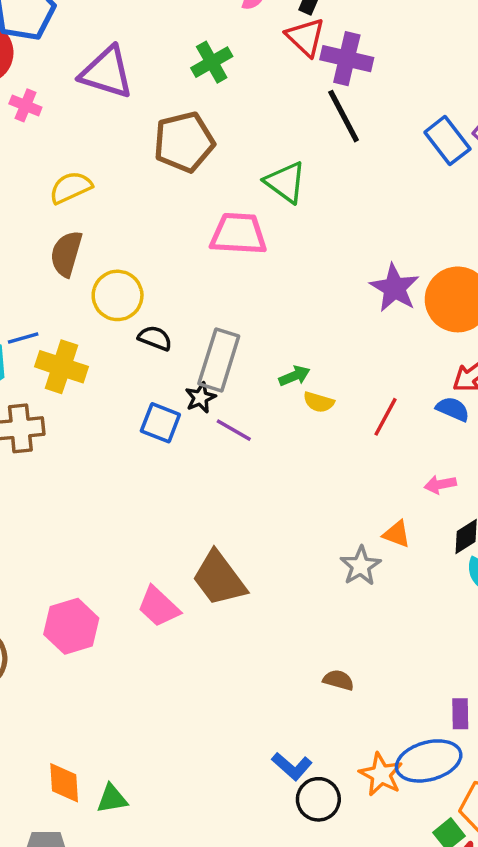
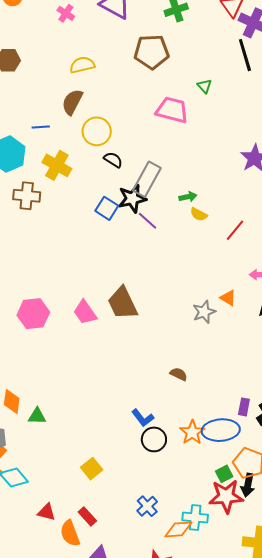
green triangle: (285, 182) -> (205, 86), size x0.6
blue line: (23, 338) -> (41, 127), moved
black star: (200, 398) -> (132, 199), size x1.6

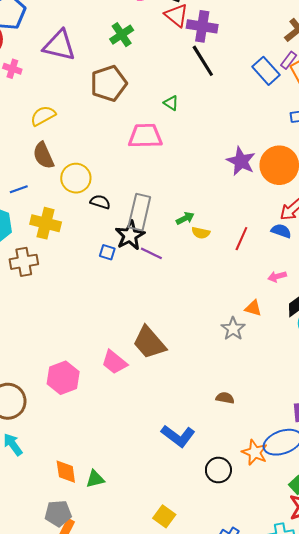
brown semicircle: (72, 102) -> (43, 155), turned -36
blue square: (107, 208) -> (107, 252), size x0.7
blue L-shape: (143, 418) -> (178, 436), moved, size x1.4

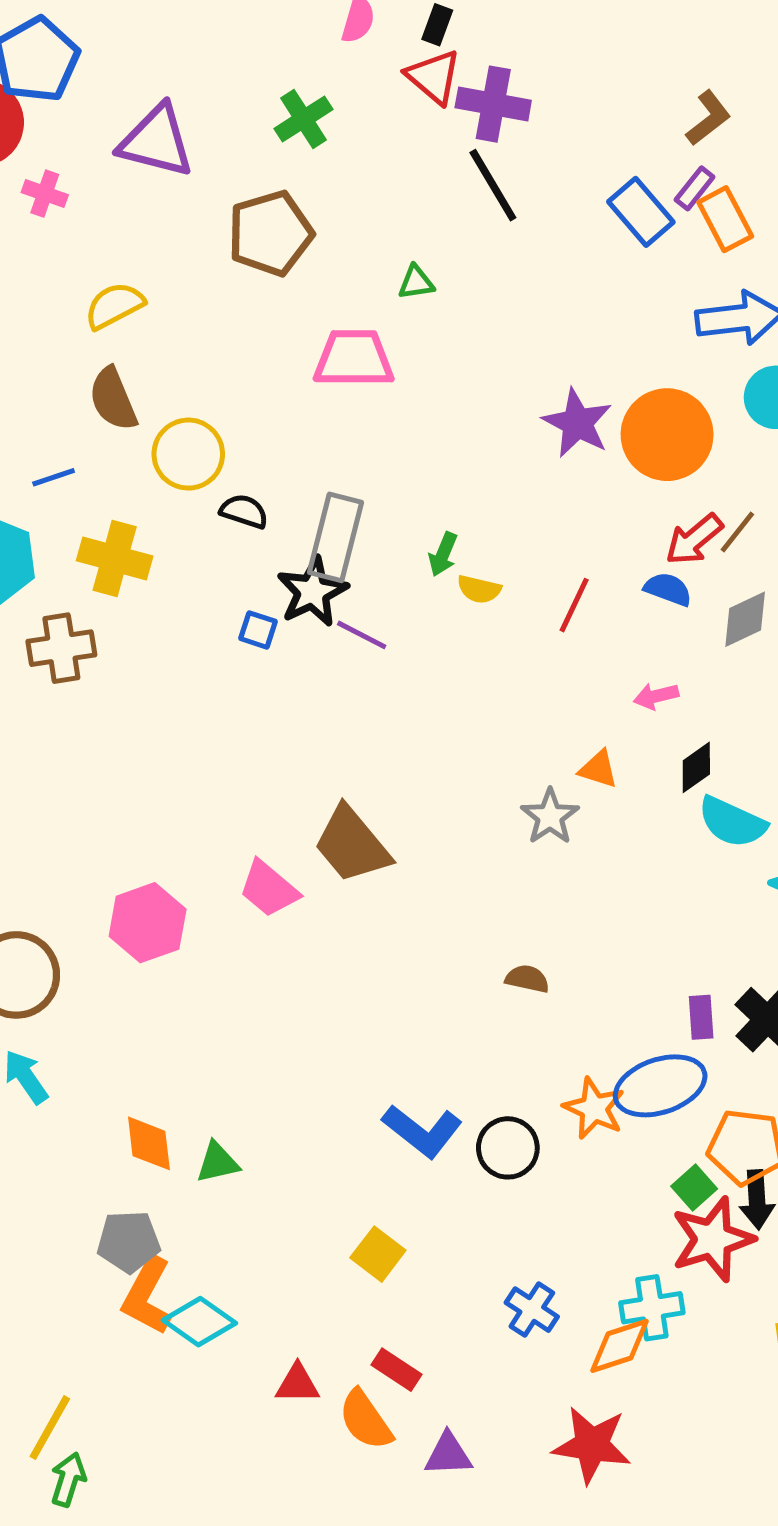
green triangle: (171, 103) -> (416, 282), turned -42
green arrow: (185, 218) -> (443, 554), turned 138
blue L-shape: (178, 436) -> (422, 1131), moved

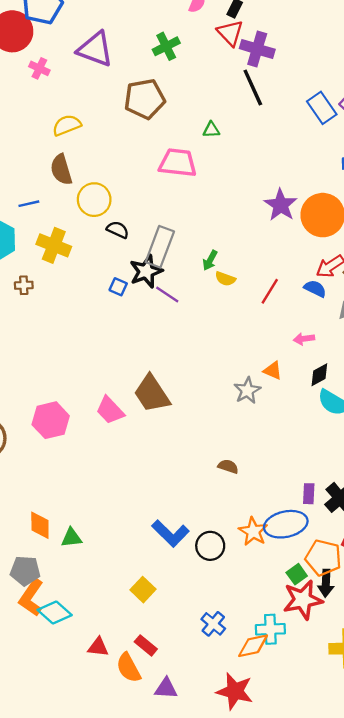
brown cross: (61, 648) -> (24, 285), size x0.6

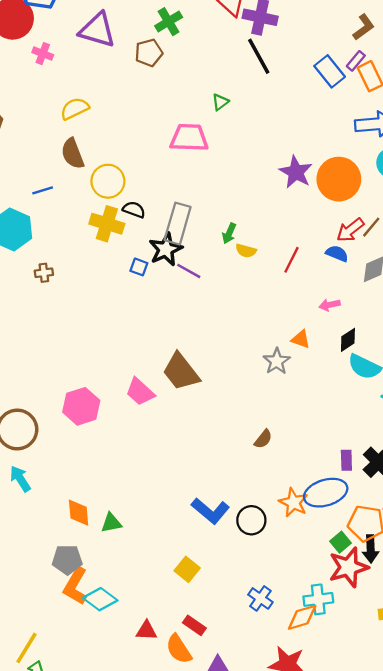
brown pentagon: (145, 99) -> (149, 53), moved, size x0.7
green triangle: (211, 130) -> (220, 102), turned -30
yellow cross: (54, 245) -> (107, 224), moved
brown semicircle: (228, 466) -> (263, 439), turned 114

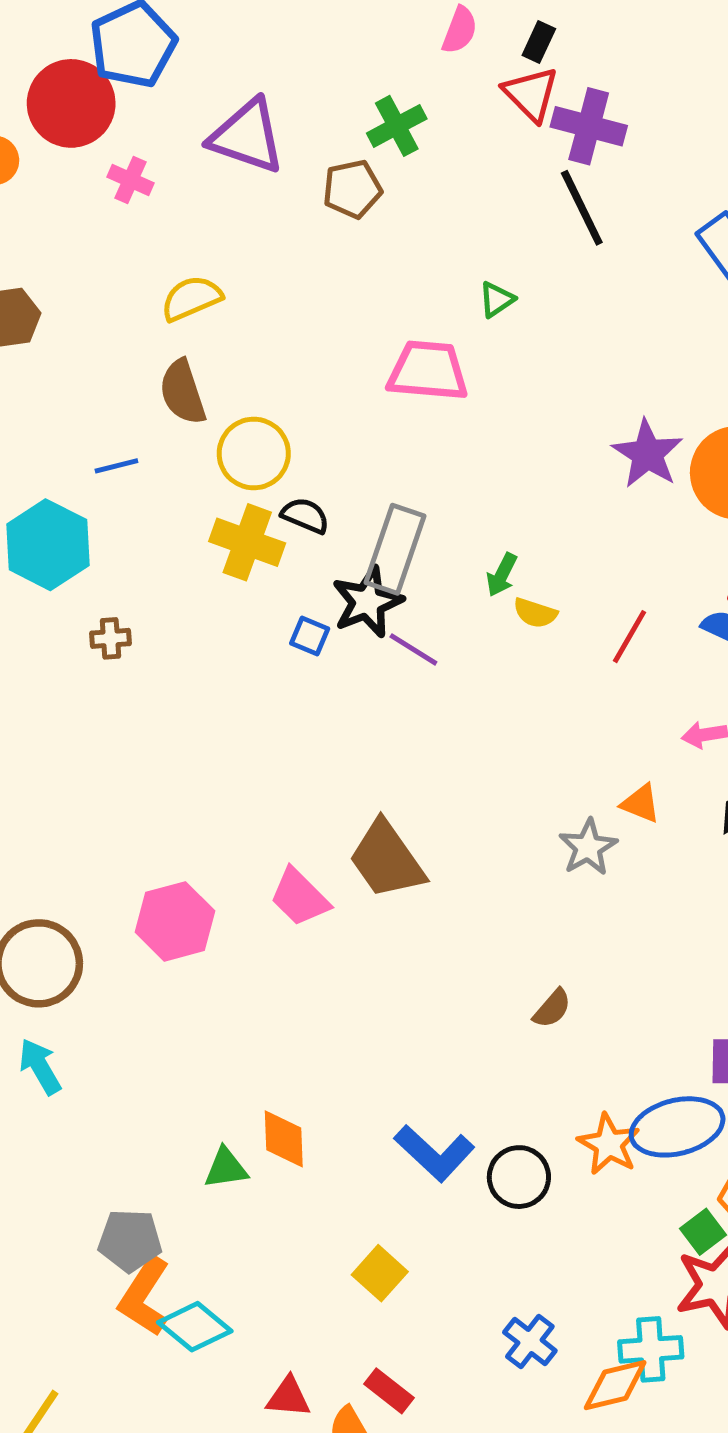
orange diamond: (79, 513) -> (284, 1139), moved

